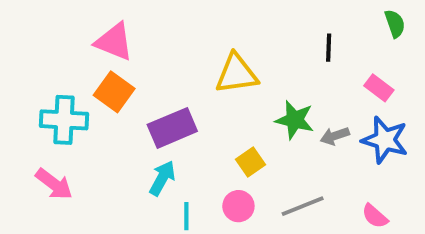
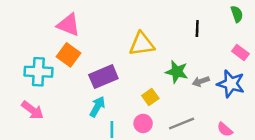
pink rectangle: (379, 88) -> (240, 52), moved

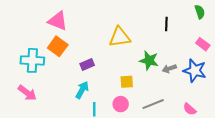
purple rectangle: (103, 77) -> (87, 65), size x0.6
yellow square: (150, 97) -> (127, 82), turned 32

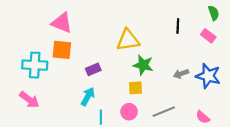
pink rectangle: (203, 44) -> (208, 36), moved
orange square: (58, 46) -> (62, 50), turned -30
green star: (149, 60) -> (143, 65), moved

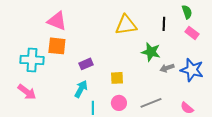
green semicircle: (214, 13) -> (187, 12), moved
yellow triangle: (128, 40) -> (126, 25), moved
green star: (143, 65) -> (151, 52), moved
yellow square: (136, 88) -> (117, 78), moved

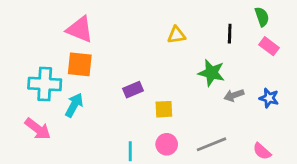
yellow triangle: (126, 25) -> (176, 35), size x0.6
purple rectangle: (86, 64) -> (133, 90), moved
blue star: (192, 70) -> (269, 98), size x0.6
cyan arrow: (81, 89) -> (74, 105), moved

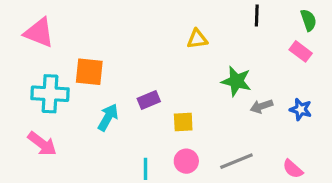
green semicircle: (262, 17) -> (308, 20), moved
pink triangle: (80, 29) -> (39, 33), moved
black line: (230, 34) -> (257, 15), moved
cyan arrow: (74, 105) -> (108, 117), moved

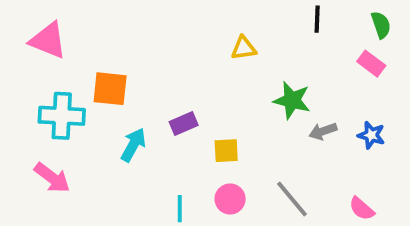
gray line: (236, 161) -> (292, 199), turned 72

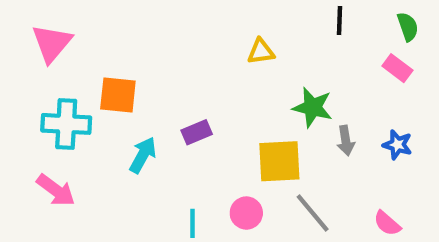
pink triangle: (48, 40) -> (52, 43), turned 48
gray arrow: (323, 131) -> (346, 141), turned -80
yellow square: (226, 151) -> (279, 161), moved, size x1.6

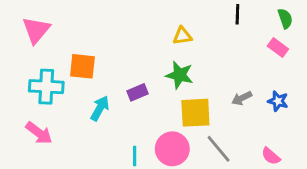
green star: (313, 107) -> (179, 75), moved
gray arrow: (346, 141) -> (242, 98), turned 72
pink circle: (246, 213) -> (172, 149), size x1.5

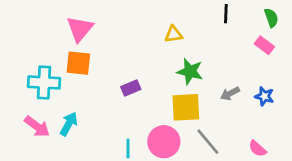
pink triangle: (36, 30) -> (80, 29), moved
green star: (179, 75) -> (190, 71), moved
cyan arrow: (100, 108) -> (69, 124), moved

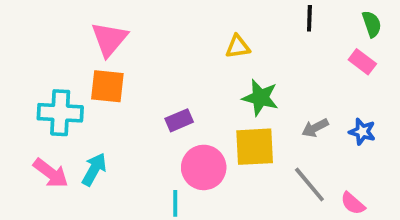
pink circle: (164, 142) -> (204, 167), moved
gray line: (208, 142) -> (309, 184), moved

